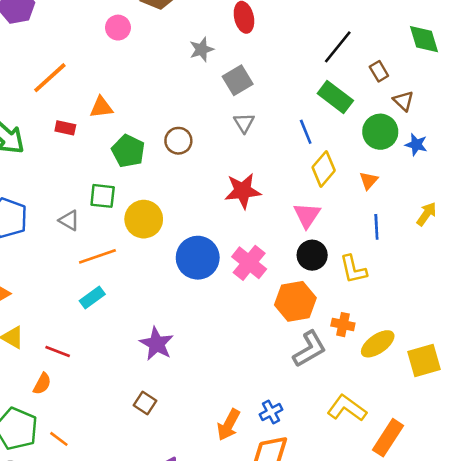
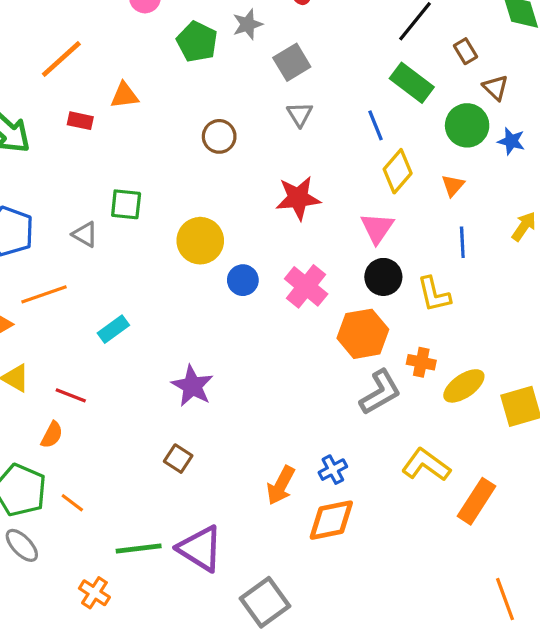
green pentagon: (128, 151) -> (197, 42), moved
yellow circle: (144, 219) -> (200, 241), moved
orange line: (97, 256) -> (44, 294), moved
blue circle: (198, 258) -> (243, 280), size x0.6

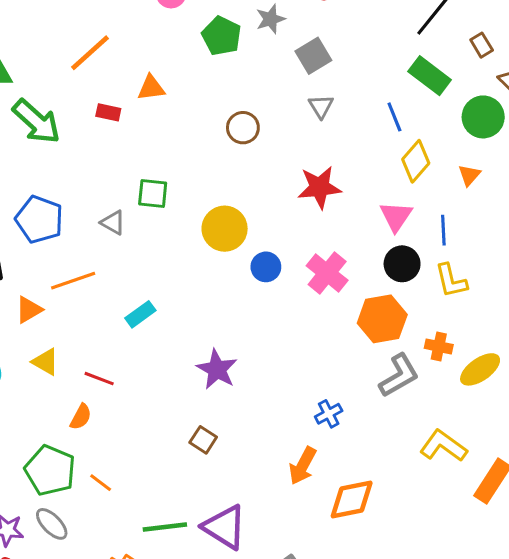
blue line: (462, 242) -> (443, 230), moved
blue cross: (333, 470) -> (329, 414), moved

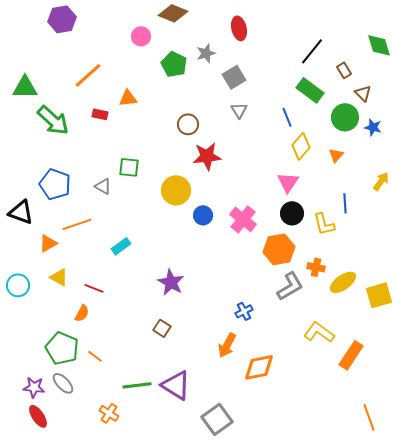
red star: (319, 187) -> (207, 156), moved
blue line: (443, 230) -> (345, 203), moved

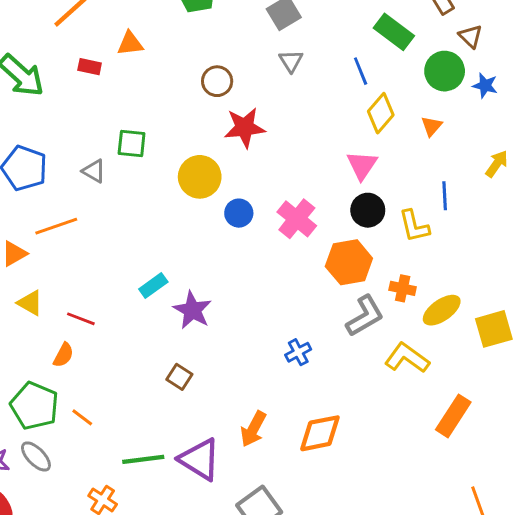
cyan rectangle: (121, 246) -> (153, 286), moved
yellow L-shape: (319, 332) -> (407, 358), moved
orange arrow: (227, 345) -> (253, 429), moved

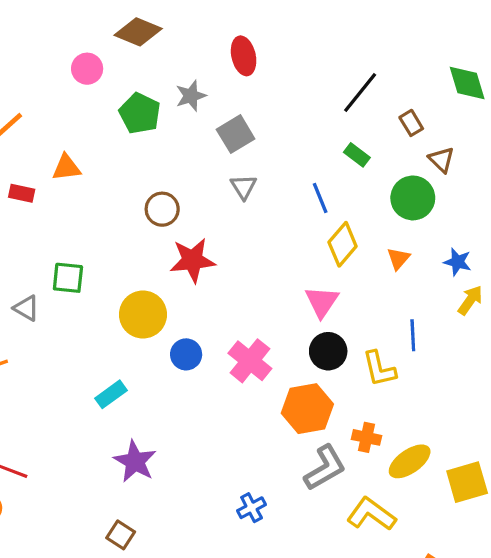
green rectangle: (394, 32) -> (357, 155), size x0.6
blue star: (485, 86) -> (457, 262), moved
cyan rectangle: (153, 286) -> (111, 394), moved

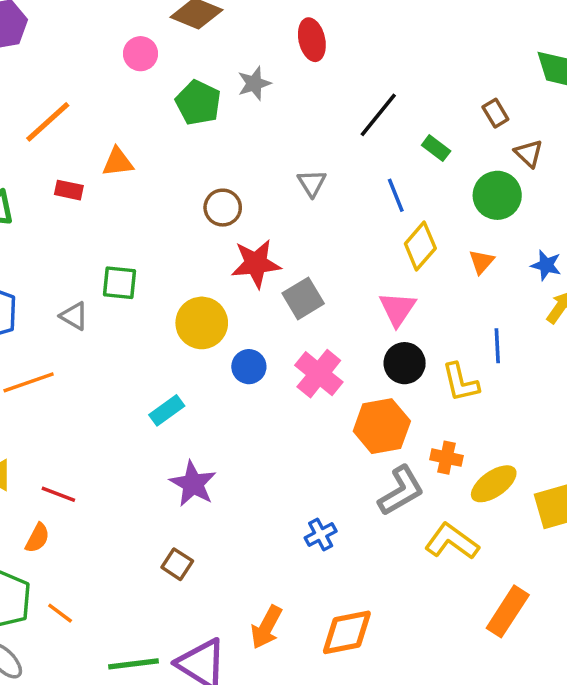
black line: (360, 93) -> (378, 115), moved
gray square: (236, 134) -> (303, 298), moved

